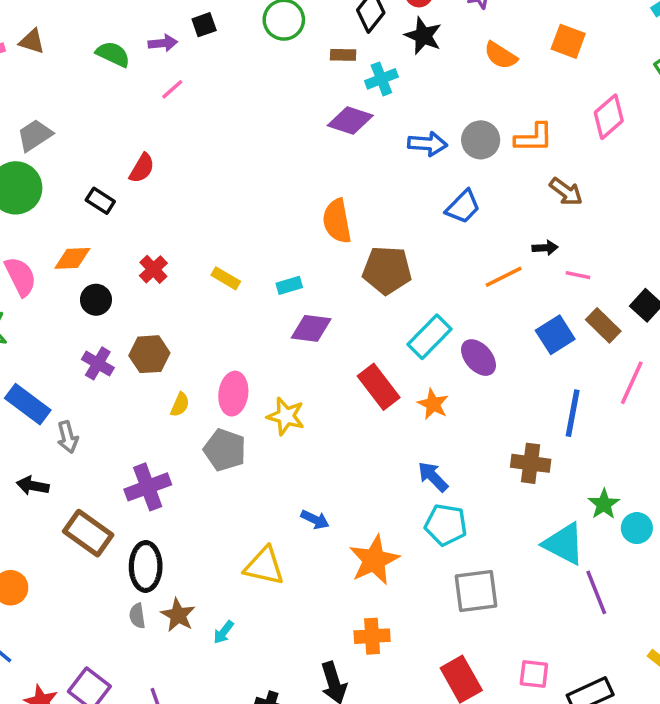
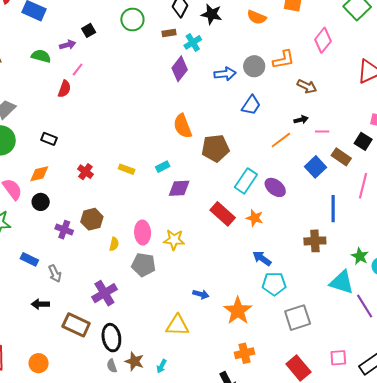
purple diamond: (350, 121) -> (180, 69), turned -60
red semicircle: (142, 168) -> (64, 89), moved
black circle: (96, 300) -> (41, 202), moved
blue rectangle: (28, 404) -> (29, 259), size x0.7

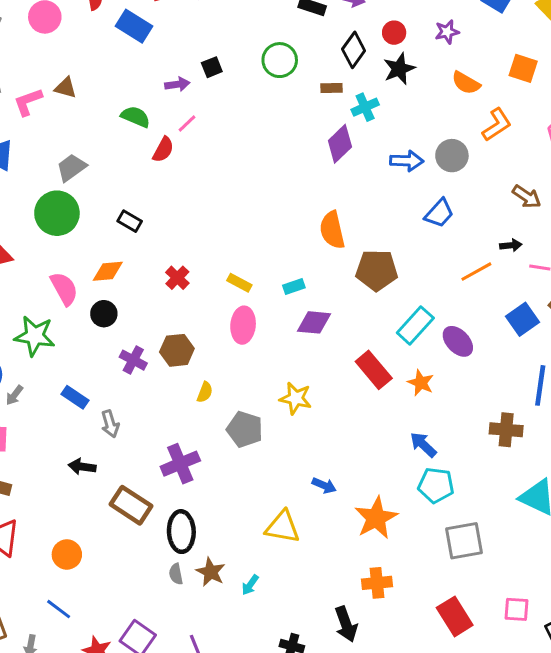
black star: (212, 14) -> (399, 69), turned 30
green semicircle: (41, 56) -> (136, 117), moved
orange L-shape: (284, 60) -> (497, 125), moved, turned -30
pink ellipse: (143, 233) -> (243, 325), moved

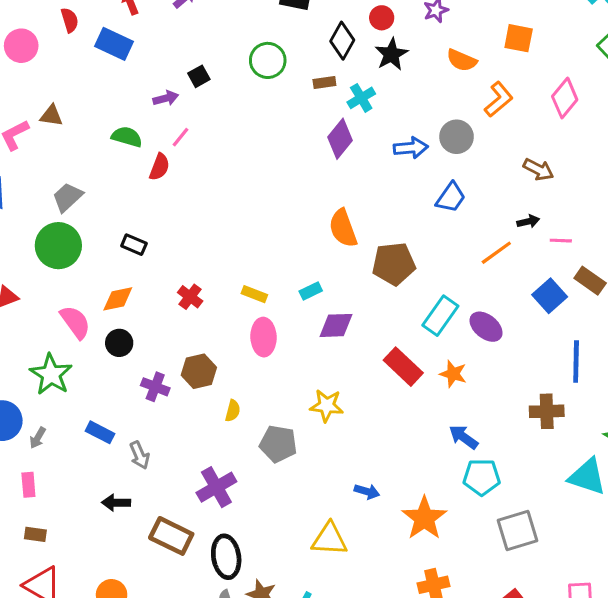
green star: (35, 336) -> (51, 374), turned 30

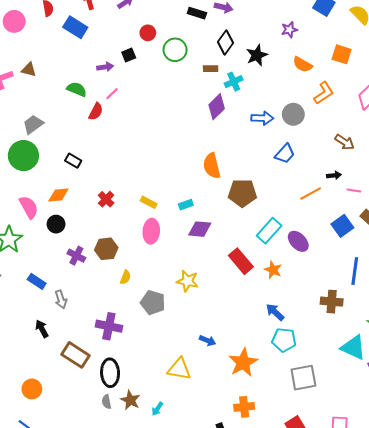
red circle: (382, 18) -> (148, 33), moved
purple cross: (216, 487) -> (109, 326), turned 35
black arrow: (116, 503) -> (42, 329), turned 54

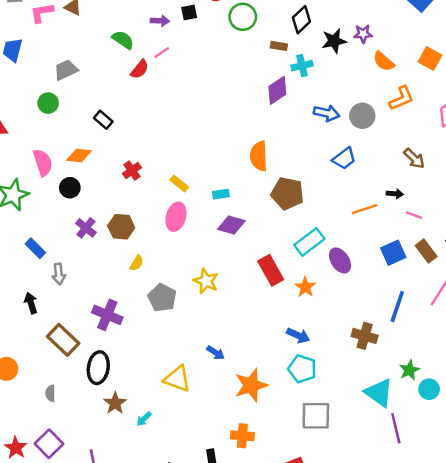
purple star: (289, 30) -> (363, 34), moved
green circle: (23, 156) -> (48, 103), size x0.6
blue arrow: (275, 312) -> (298, 335), turned 150
gray semicircle: (107, 402) -> (50, 393), moved

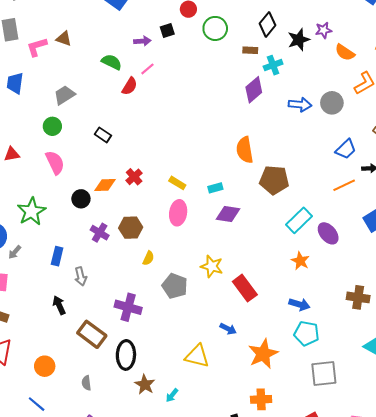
orange diamond: (79, 155) -> (105, 185), moved
blue trapezoid: (344, 159) -> (346, 149), moved
pink semicircle: (43, 163) -> (55, 163), moved
blue rectangle: (35, 248) -> (57, 256), turned 66
red rectangle: (271, 270) -> (245, 288), moved

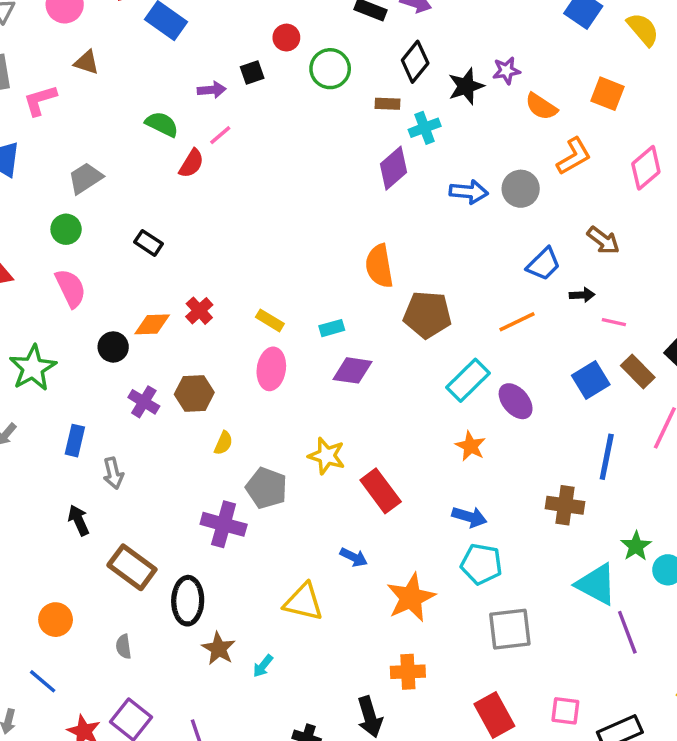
brown triangle: (64, 39) -> (87, 62), moved
orange line: (344, 185) -> (517, 322), moved
purple cross: (128, 307) -> (224, 524), moved

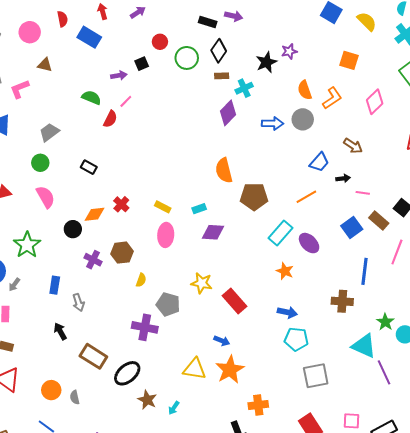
black diamond: (415, 62) -> (219, 51), moved
orange semicircle: (541, 107) -> (305, 90), moved, turned 42
orange star: (411, 598) -> (230, 370), moved
black ellipse: (188, 601) -> (127, 373), turned 52
gray semicircle: (124, 647) -> (75, 397), moved

